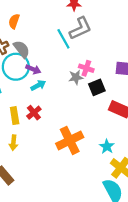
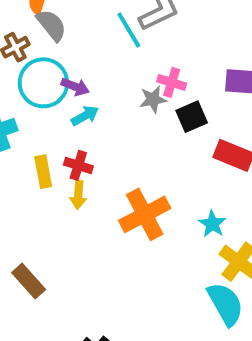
gray semicircle: (22, 49) -> (52, 25), moved
red cross: (34, 113) -> (78, 165), turned -32
yellow arrow: (13, 143) -> (78, 195), moved

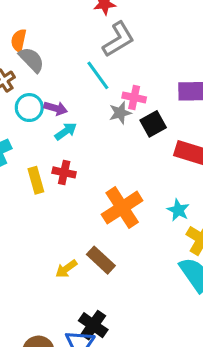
cyan line: (129, 30) -> (98, 75), moved
cyan circle: (43, 83) -> (29, 108), size x0.7
yellow arrow: (78, 195) -> (66, 269), moved, turned 55
brown rectangle: (29, 281) -> (101, 260), moved

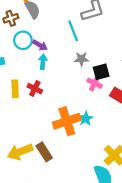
pink cross: (134, 97) -> (95, 83), moved
cyan arrow: (66, 131) -> (43, 62), turned -64
cyan star: (178, 210) -> (86, 119), moved
yellow arrow: (66, 269) -> (20, 152), size x1.6

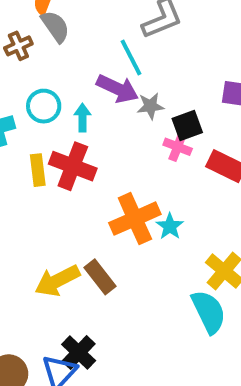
cyan circle: (23, 40) -> (44, 106), moved
purple arrow: (40, 45) -> (117, 89), moved, size x1.5
red cross: (35, 89) -> (73, 166), size x1.6
cyan star: (86, 119) -> (170, 226), moved

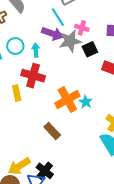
gray star: (150, 106) -> (70, 41), size x1.6
pink cross: (178, 147) -> (82, 28), moved
yellow rectangle: (38, 170) -> (17, 93), moved
yellow arrow: (57, 281) -> (19, 166), moved

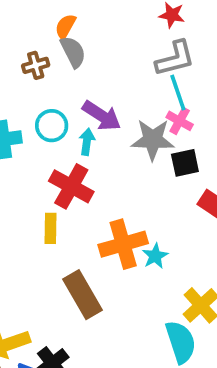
cyan line: (58, 17) -> (178, 93), moved
purple arrow: (52, 34) -> (102, 116), moved
yellow rectangle: (17, 93) -> (50, 228), moved
brown rectangle: (52, 131) -> (82, 295), size x1.4

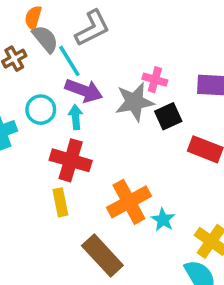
gray L-shape: (175, 59) -> (92, 28), moved
cyan line: (178, 93) -> (69, 61), moved
cyan star: (155, 256) -> (163, 220), moved

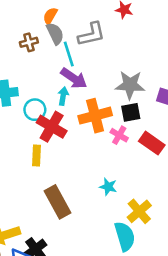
pink cross: (155, 80) -> (119, 135), moved
gray star: (134, 102) -> (130, 85), moved
cyan circle: (41, 110) -> (35, 110), moved
orange cross: (129, 202) -> (95, 116), moved
cyan star: (163, 220) -> (108, 187), turned -30

